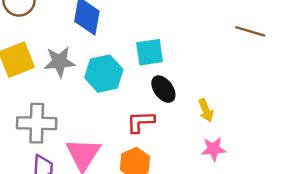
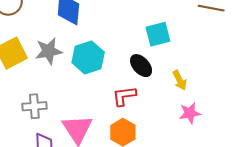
cyan square: (150, 52) -> (158, 34), moved
gray cross: (37, 123) -> (34, 106), size x0.7

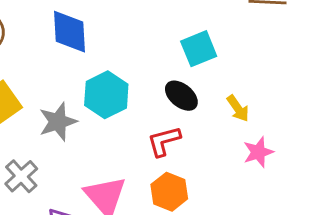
gray star: (49, 51) -> (58, 122), moved
gray cross: (34, 106) -> (21, 176), moved, turned -30

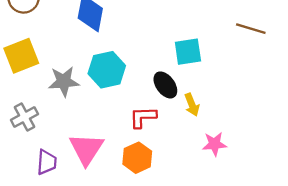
yellow arrow: (238, 108) -> (192, 105), moved

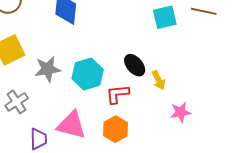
cyan square: (188, 52) -> (165, 17), moved
cyan hexagon: (107, 70) -> (88, 74), moved
pink triangle: (86, 149) -> (72, 125), turned -44

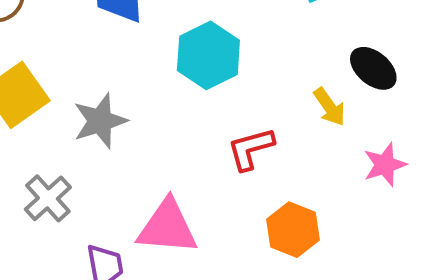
black ellipse: (135, 65) -> (373, 68), moved
cyan hexagon: (88, 74) -> (208, 55), moved
orange hexagon: (115, 129) -> (293, 230), moved

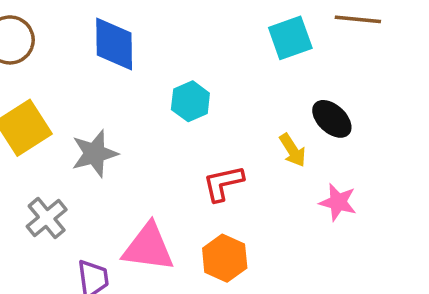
cyan hexagon: (208, 55) -> (190, 101), size x0.7
pink star: (385, 165) -> (338, 202), turned 30
orange hexagon: (293, 230) -> (225, 258), moved

